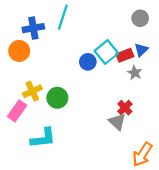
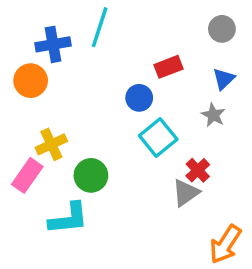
cyan square: (106, 52) -> (158, 137), moved
red rectangle: (125, 55) -> (169, 67), moved
green circle: (57, 98) -> (91, 175), moved
gray triangle: (117, 122) -> (186, 193), turned 42

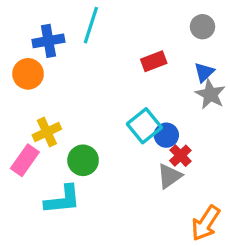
blue circle: (139, 98) -> (166, 135), moved
gray star: (213, 115) -> (210, 94), moved, size x1.4

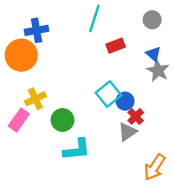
cyan line: (91, 25) -> (94, 19), moved
blue triangle: (204, 72) -> (153, 54), turned -35
orange circle: (28, 74) -> (21, 55), size x1.4
cyan L-shape: (63, 200) -> (77, 149), moved

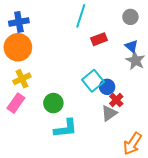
blue cross: (37, 30) -> (19, 22), moved
yellow cross: (35, 99) -> (22, 79), moved

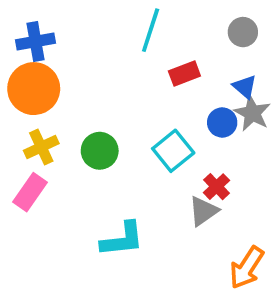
blue circle: (107, 87) -> (222, 122), moved
green circle: (53, 103) -> (100, 151), moved

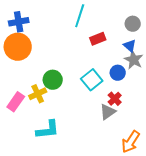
gray circle: (243, 32) -> (133, 24), moved
blue circle: (222, 122) -> (118, 73), moved
yellow cross: (41, 147) -> (38, 94), moved
cyan L-shape: (122, 239) -> (48, 130), moved

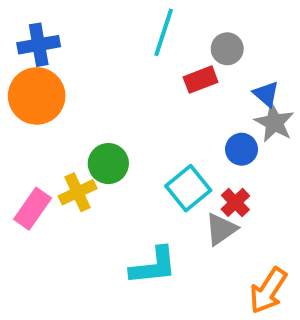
gray circle: (133, 24) -> (227, 49), moved
cyan square: (92, 80) -> (188, 188), moved
cyan L-shape: (48, 130) -> (153, 266), moved

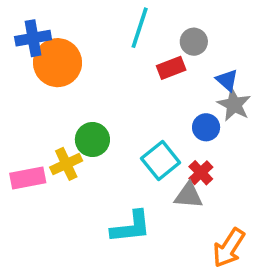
orange circle: (37, 96) -> (57, 63), moved
pink rectangle: (33, 209) -> (28, 178), turned 44
gray triangle: (221, 229) -> (189, 195), turned 40

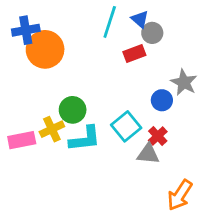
blue triangle: (227, 80) -> (140, 19), moved
cyan L-shape: (131, 227) -> (85, 139), moved

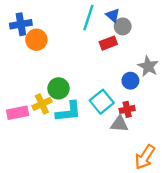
orange circle: (45, 49) -> (36, 40), size x0.7
red cross: (158, 136) -> (127, 109), turned 32

